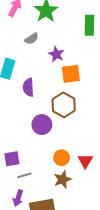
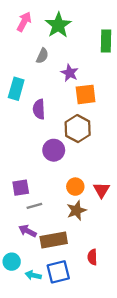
gray semicircle: (32, 39) -> (42, 56), turned -32
purple arrow: (18, 198) -> (28, 231), turned 98

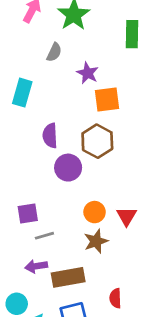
purple semicircle: (39, 109) -> (50, 136), moved
purple arrow: (28, 231) -> (36, 266), turned -36

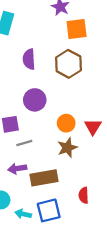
purple circle: (68, 168) -> (35, 100), moved

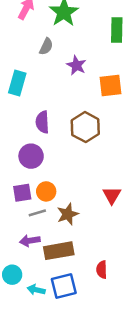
orange square: (77, 29) -> (111, 85), moved
purple circle: (35, 100) -> (31, 156), moved
orange circle: (66, 123) -> (46, 191), moved
brown star: (67, 148) -> (68, 214), moved

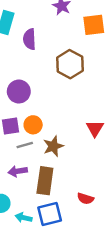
purple semicircle: (42, 122) -> (29, 39), moved
brown rectangle: (59, 251) -> (45, 181), turned -72
red semicircle: (102, 270) -> (85, 199), turned -70

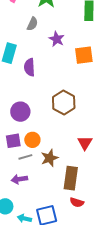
brown hexagon: (70, 64) -> (64, 103), moved
brown rectangle: (45, 181) -> (71, 178), moved

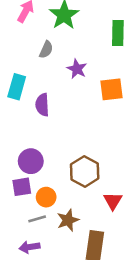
brown hexagon: (64, 103) -> (85, 171), moved
purple square: (13, 141) -> (22, 187), moved

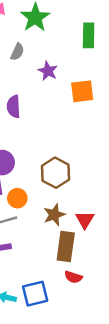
red triangle: (113, 201) -> (85, 220), moved
brown star: (68, 220) -> (54, 215), moved

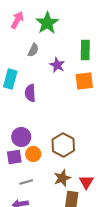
green rectangle: (89, 35) -> (85, 50), moved
orange circle: (17, 198) -> (33, 154), moved

